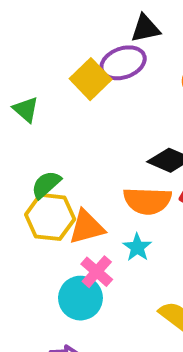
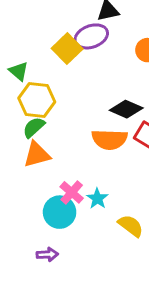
yellow hexagon: (50, 217) -> (37, 100), moved
orange triangle: (87, 227) -> (37, 155), moved
cyan star: (137, 247) -> (97, 198), moved

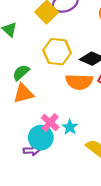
yellow hexagon: (37, 100) -> (57, 52), moved
purple arrow: (47, 255) -> (31, 150), moved

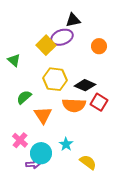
orange triangle: (23, 93) -> (43, 115), moved, turned -48
pink cross: (50, 123) -> (20, 140), moved

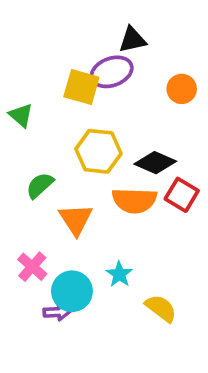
yellow square: (46, 45) -> (81, 87), turned -30

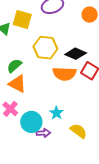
yellow square: (81, 87) -> (22, 20), moved
orange triangle: (76, 219) -> (17, 84), moved, turned -30
purple arrow: (57, 312) -> (43, 133), moved

